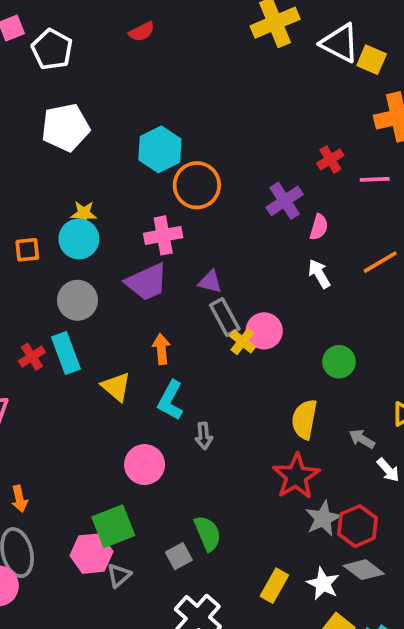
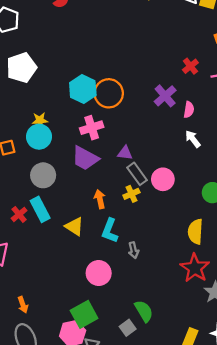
cyan hexagon: (160, 149) -> (83, 89), moved
purple trapezoid: (147, 282) -> (85, 158), turned 60
yellow cross: (242, 341) -> (131, 194), moved, turned 35

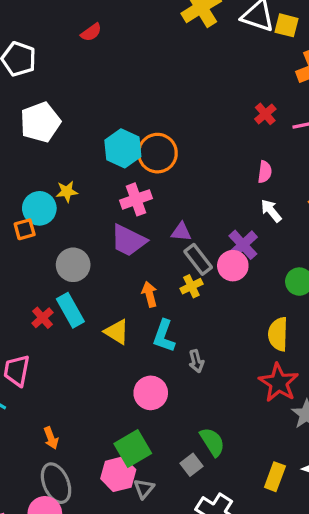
purple cross: (165, 96) -> (243, 245), moved
cyan circle: (39, 137) -> (39, 208), moved

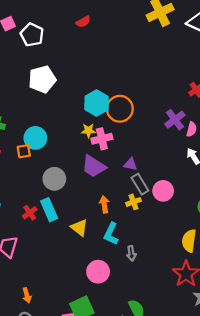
yellow star: (67, 191) -> (88, 130), moved
purple cross: (243, 245) -> (175, 120), moved

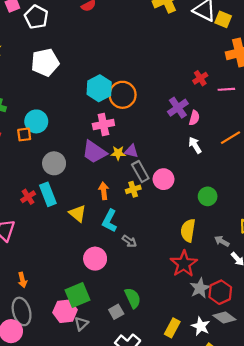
yellow star: (88, 130) -> (118, 153), moved
gray arrow: (131, 253) -> (129, 241), turned -48

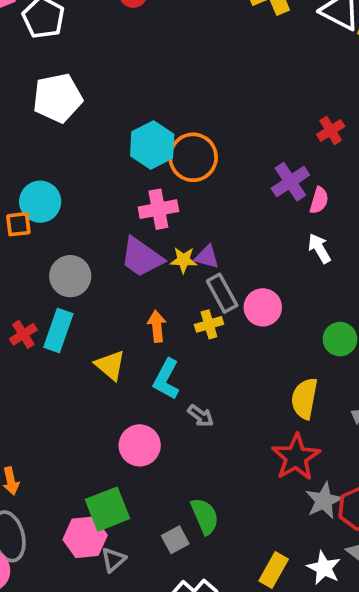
cyan rectangle: (48, 194) -> (58, 331), turned 40

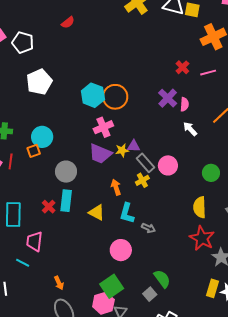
yellow rectangle: (274, 570) -> (212, 288), moved

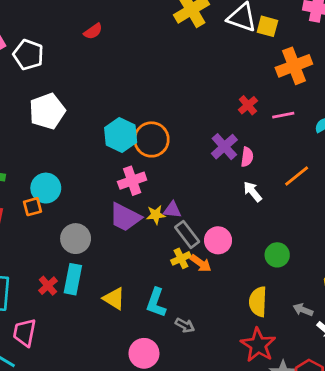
orange arrow: (116, 187) -> (201, 263), moved, turned 140

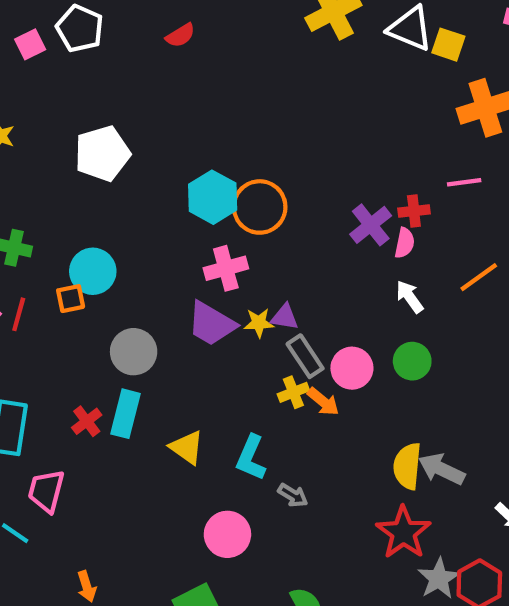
white pentagon: (28, 55) -> (80, 29), moved
red cross: (248, 105) -> (414, 211), moved, turned 30
green circle: (277, 255) -> (412, 361), moved
gray arrow: (303, 310) -> (442, 469), moved, size x1.5

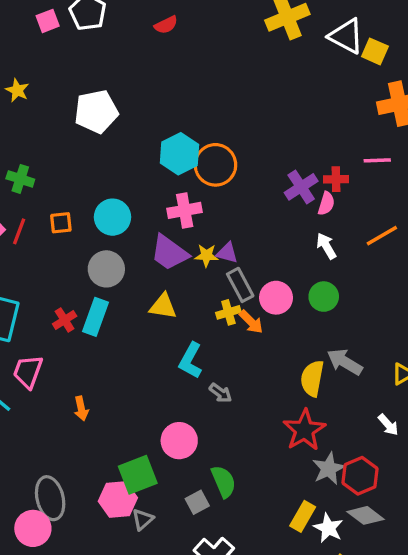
cyan circle: (93, 271) -> (112, 217), moved
yellow triangle: (187, 447) -> (163, 306), moved, turned -32
gray arrow: (442, 469) -> (345, 362), moved
pink circle: (227, 534) -> (179, 441), moved
orange arrow: (87, 586) -> (81, 409), moved

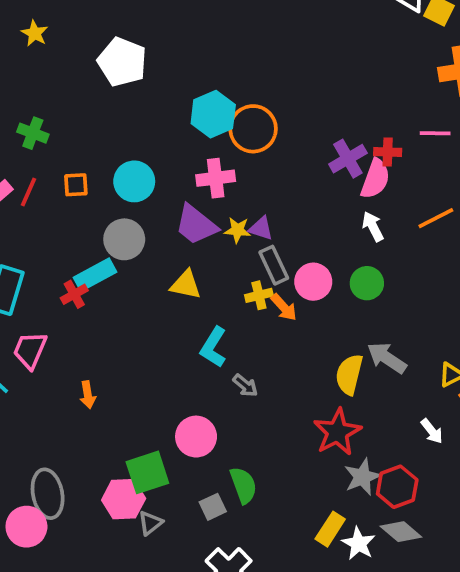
white pentagon: (96, 112) -> (122, 62), turned 30
pink semicircle: (326, 204) -> (375, 179), size x1.5
cyan rectangle: (96, 317) -> (95, 275), moved, turned 39

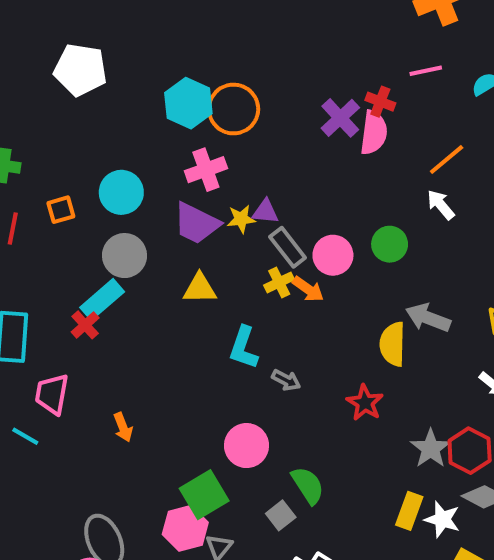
red cross: (388, 152) -> (380, 102), turned 32
white arrow: (373, 226) -> (441, 205), moved
red star: (337, 432) -> (365, 403), moved, size x0.7

